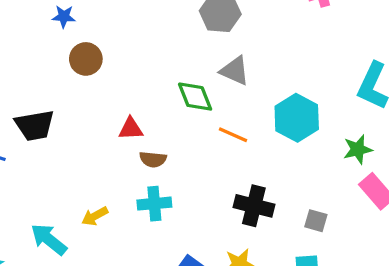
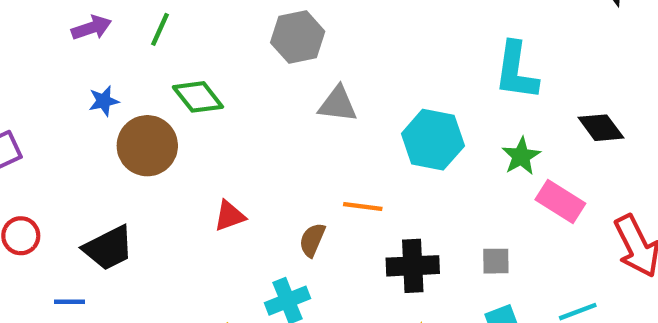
brown circle: (86, 59) -> (147, 146), size x1.4
green diamond: (195, 97) -> (198, 97), moved
orange line: (233, 135) -> (363, 207), moved
brown semicircle: (153, 159) -> (312, 240), moved, turned 124

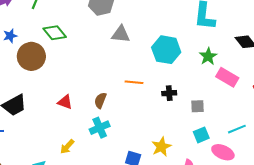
red triangle: (230, 216) -> (65, 102), moved, turned 42
brown semicircle: (312, 240) -> (100, 100), moved
black cross: (413, 266) -> (169, 93), moved, size x0.6

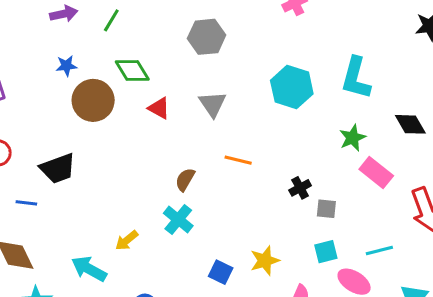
gray triangle: (121, 34) -> (213, 104), moved, turned 42
cyan hexagon: (166, 50) -> (292, 87), moved
black cross: (169, 93) -> (300, 188), moved, turned -32
red triangle: (65, 102) -> (159, 108), moved
cyan cross: (100, 128) -> (178, 220), turned -36

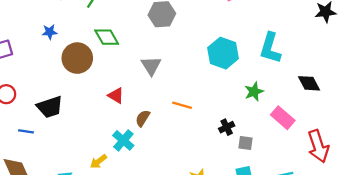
blue star: (66, 66) -> (50, 32), moved
gray triangle: (213, 104) -> (151, 66), moved
red triangle: (159, 108) -> (116, 96), moved
green star: (353, 138) -> (254, 92), moved
cyan cross: (178, 220) -> (123, 140), moved

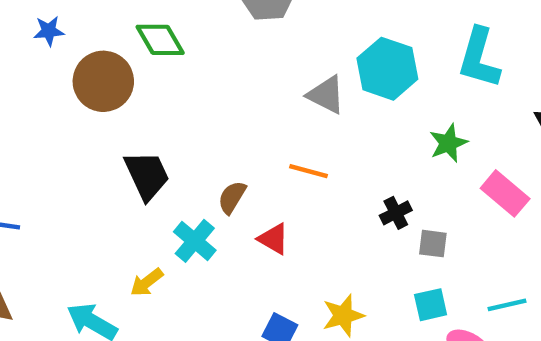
gray triangle: (151, 66) -> (326, 95), moved, turned -30
red triangle: (116, 96) -> (273, 239), moved
black trapezoid: (50, 107) -> (147, 175), moved, turned -96

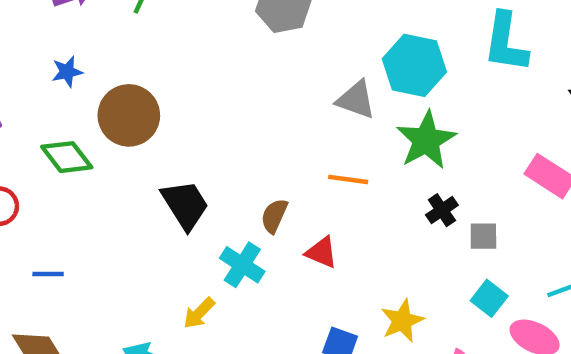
green diamond: (160, 40) -> (67, 157), moved
green star: (448, 143) -> (426, 140), moved, size x1.5
cyan square: (431, 305) -> (489, 298), turned -32

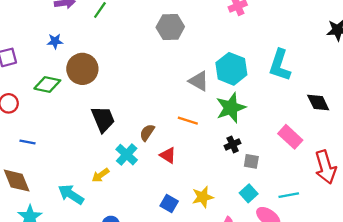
green diamond: (67, 157) -> (47, 84), turned -50

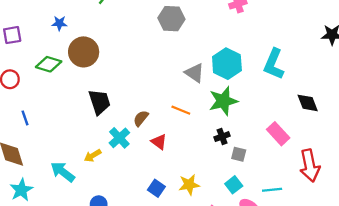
blue line: (27, 142) -> (25, 118), turned 56

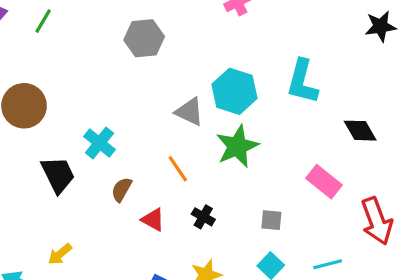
orange line: (181, 110) -> (178, 169), turned 42
black cross: (222, 137) -> (203, 217), moved, turned -32
cyan cross: (119, 138) -> (99, 143), moved

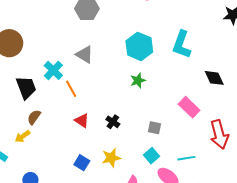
gray triangle: (190, 112) -> (85, 55), moved
green star: (237, 146) -> (138, 80), size x0.6
orange line: (178, 169) -> (71, 89), moved
brown semicircle: (122, 189) -> (34, 117), moved

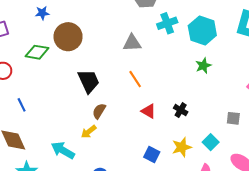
gray triangle: (85, 55) -> (132, 43), moved, turned -30
cyan cross: (53, 70) -> (167, 23), moved, turned 30
gray square: (154, 128) -> (233, 118), moved
cyan square: (151, 156) -> (211, 142), moved

